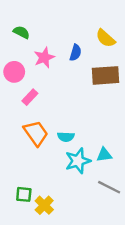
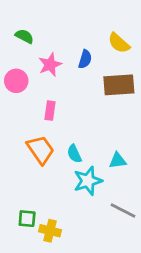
pink rectangle: (30, 97) -> (50, 111), moved, turned -35
cyan semicircle: (66, 137) -> (74, 154), turned 63
cyan triangle: (104, 155) -> (118, 161), moved
yellow cross: (44, 205) -> (50, 231), turned -30

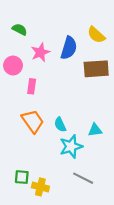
blue semicircle: (85, 59) -> (69, 48), size x1.5
pink rectangle: (50, 111) -> (32, 86), moved
gray line: (123, 211) -> (83, 178), moved

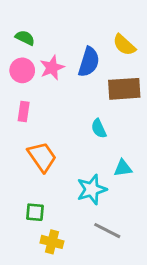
pink circle: (13, 66) -> (22, 70), moved
pink rectangle: (32, 86) -> (24, 112), moved
cyan semicircle: (60, 125) -> (99, 129), moved
green square: (22, 177) -> (35, 212), moved

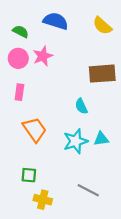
yellow semicircle: (124, 45) -> (102, 26), moved
blue semicircle: (89, 62) -> (56, 21), moved, turned -90
cyan star: (92, 189) -> (75, 141), moved

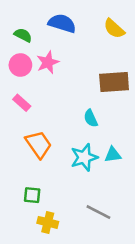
pink rectangle: (19, 92) -> (22, 103), turned -56

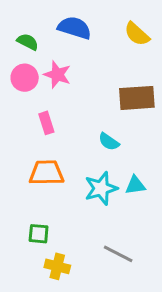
pink star: (48, 62) -> (57, 75), turned -30
pink rectangle: (22, 103) -> (46, 123), moved, turned 30
cyan semicircle: (91, 118) -> (109, 142), turned -30
orange trapezoid: (39, 144) -> (46, 173), turned -56

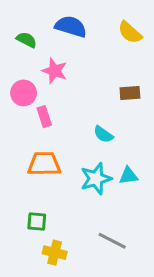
pink circle: (25, 78) -> (24, 93), moved
brown rectangle: (137, 98) -> (130, 93), size x0.6

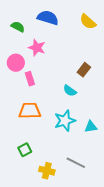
brown rectangle: (130, 93) -> (84, 70), moved, turned -48
cyan triangle: (128, 176) -> (91, 127), moved
green square: (37, 222) -> (25, 150), turned -32
yellow cross: (55, 253) -> (47, 171), moved

